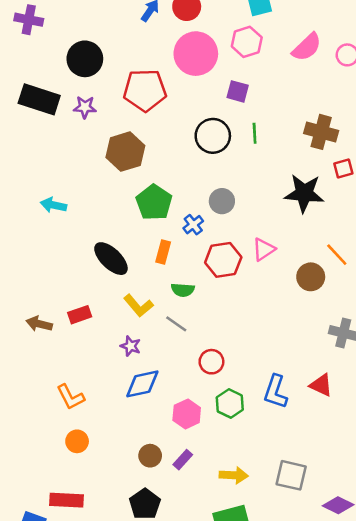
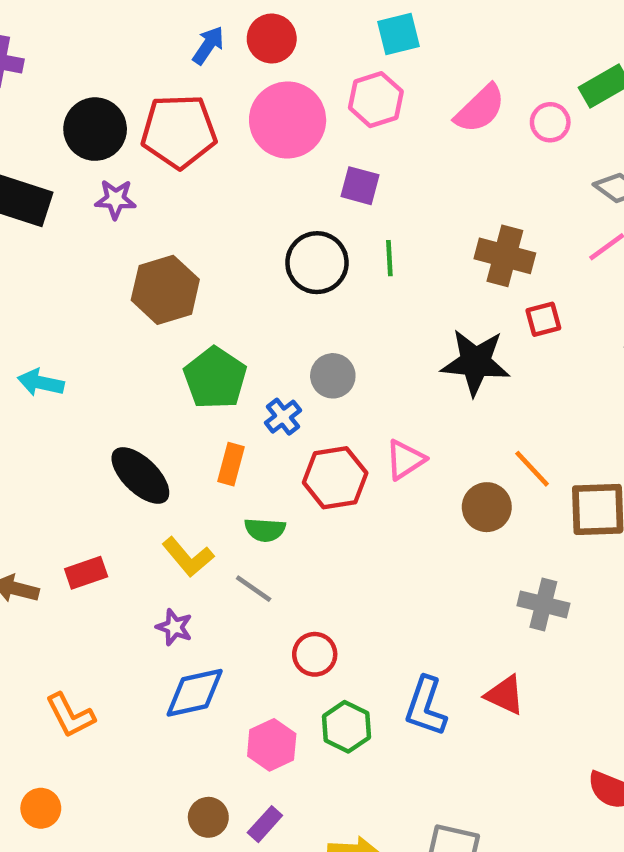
red pentagon: (145, 90) -> (179, 131), moved
purple star: (85, 107) -> (115, 199), moved
orange circle: (77, 441) -> (41, 808), moved

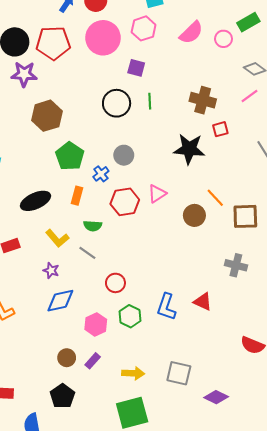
purple star: (115, 199) -> (24, 74), size x1.4
black ellipse: (140, 475) -> (35, 201), turned -68
gray cross: (543, 604) -> (236, 265), moved

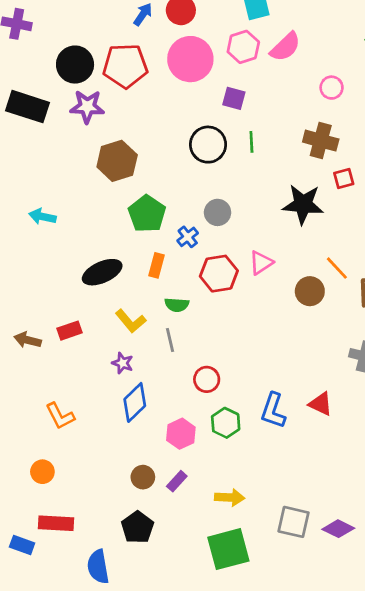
pink semicircle: (191, 33) -> (285, 47), moved
pink circle: (223, 39) -> (332, 88), moved
gray line: (87, 253) -> (170, 340), turned 42
blue diamond: (60, 301) -> (135, 402), turned -32
gray square: (179, 373) -> (294, 522), moved

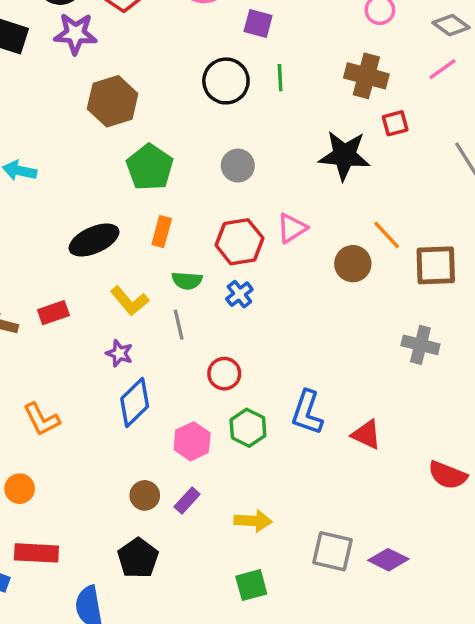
blue cross: (188, 237) -> (239, 294), moved
red triangle: (321, 404) -> (366, 435), moved
green square: (228, 549) -> (251, 585), size x0.6

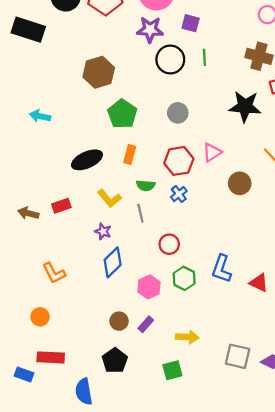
purple star: (75, 34) -> (150, 30), moved
brown circle: (353, 264) -> (240, 183), moved
green square: (251, 585) -> (172, 370), moved

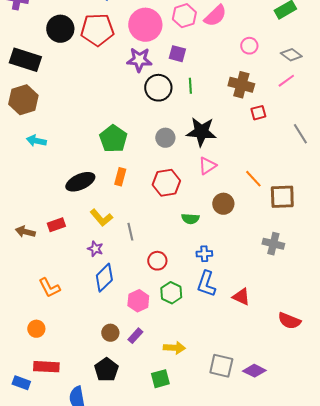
brown hexagon: (99, 72) -> (23, 100), moved
black star: (245, 106) -> (201, 132), moved
pink triangle: (212, 152) -> (207, 166), moved
green semicircle: (146, 185) -> (190, 219), moved
blue cross: (179, 194) -> (204, 254), moved, turned 35

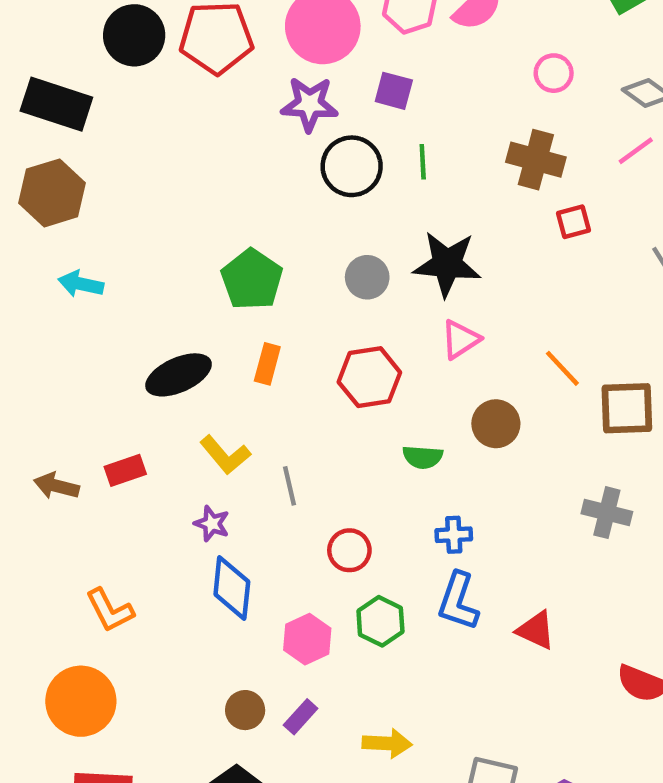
blue diamond: (104, 278) -> (232, 588), turned -40
orange circle: (36, 329) -> (81, 701), size x1.8

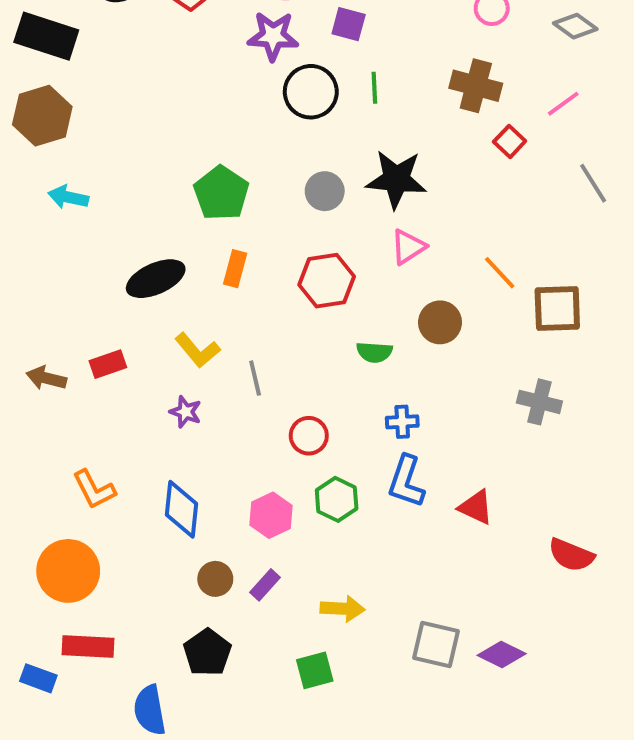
pink line: (636, 151) -> (563, 104), moved
red square: (574, 222) -> (510, 141), turned -32
blue diamond: (232, 588) -> (182, 509), moved

